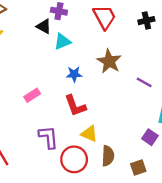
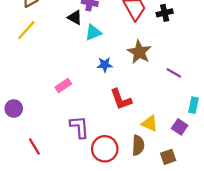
black cross: (146, 21) -> (165, 13), moved
red L-shape: (75, 106) -> (121, 99), moved
yellow triangle: (89, 134) -> (150, 123), moved

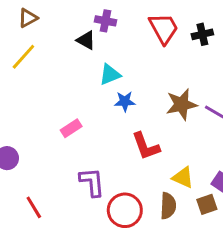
cyan triangle: (93, 32) -> (110, 75), moved
brown star: (139, 52) -> (181, 104), moved, turned 30
brown square: (168, 157) -> (207, 204), moved

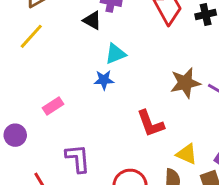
blue star: (125, 101) -> (104, 80), moved
pink rectangle: (71, 128) -> (53, 106), moved
purple L-shape: (92, 182) -> (78, 158), moved

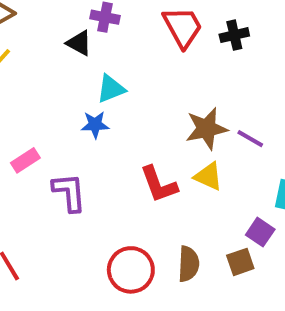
yellow triangle: (187, 154) -> (208, 176), moved
purple L-shape: (78, 158) -> (69, 192), moved

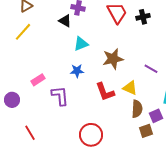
blue star: (95, 125) -> (77, 71), moved
brown star: (206, 129) -> (113, 59), moved
purple square: (260, 232) -> (156, 116), turned 32
brown semicircle: (189, 264) -> (137, 109), moved

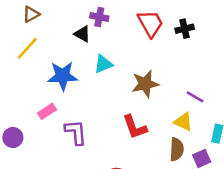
blue star: (77, 71) -> (63, 76), moved, size x1.6
yellow triangle: (130, 88) -> (183, 122), moved

